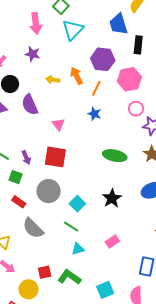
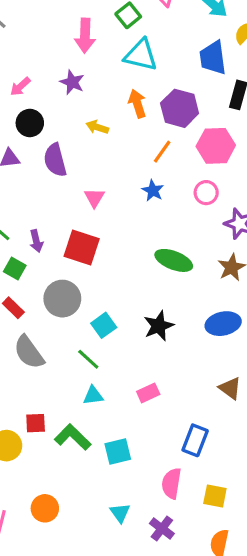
cyan triangle: (73, 30) -> (141, 55), turned 50
orange arrow: (77, 76) -> (137, 104), moved
pink circle: (136, 109) -> (206, 193), moved
cyan square: (105, 290) -> (118, 451), moved

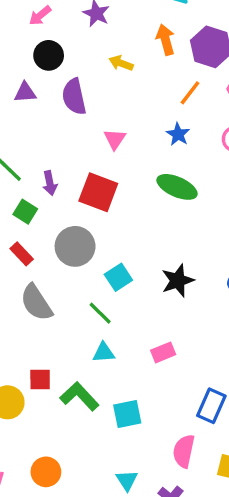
green ellipse: (174, 260) -> (177, 187), moved

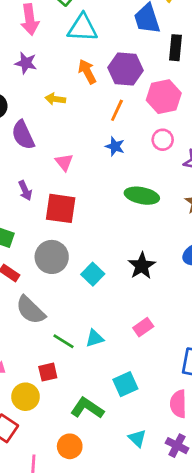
purple arrow: (50, 183) -> (25, 191), moved
green ellipse: (177, 187) -> (142, 196), moved
green line: (100, 313) -> (64, 341), moved
green L-shape: (79, 396) -> (87, 408), moved

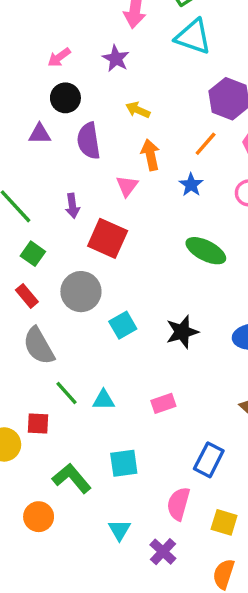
orange arrow: (87, 72) -> (150, 155), moved

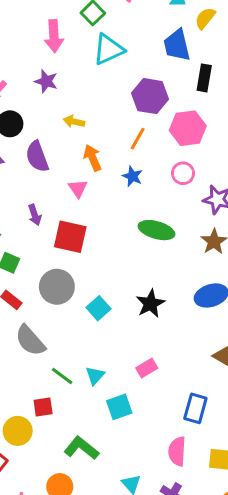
cyan triangle: (193, 37) -> (108, 49), turned -32
cyan triangle: (103, 400) -> (95, 376), turned -36
cyan square: (124, 463) -> (119, 407), moved

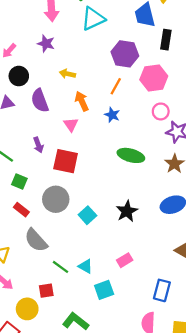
pink circle: (183, 173) -> (161, 111), moved
cyan triangle: (95, 376) -> (85, 266), turned -42

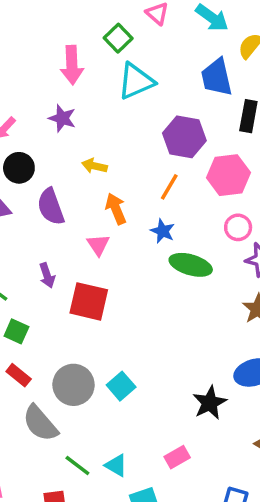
green ellipse: (131, 155) -> (191, 265), moved
gray circle: (56, 199) -> (74, 385), moved
black star: (127, 211) -> (210, 403), moved

